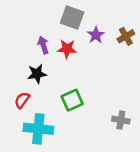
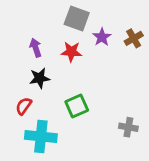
purple arrow: (43, 45) -> (36, 48), moved

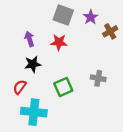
purple star: (102, 37) -> (91, 17), moved
gray cross: (128, 127) -> (98, 78), moved

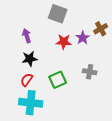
purple star: (91, 17) -> (83, 38), moved
red star: (59, 42) -> (64, 42), moved
red semicircle: (20, 87) -> (27, 80), moved

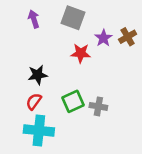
purple arrow: (27, 36) -> (34, 19), moved
purple star: (83, 38) -> (103, 38), moved
gray cross: (90, 72) -> (98, 106), moved

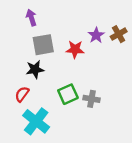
gray square: (73, 18) -> (43, 45), moved, turned -30
red semicircle: (34, 101) -> (22, 94), moved
cyan cross: (39, 131) -> (36, 121), turned 32

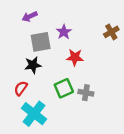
purple arrow: (31, 18) -> (30, 16), turned -96
purple star: (96, 35) -> (64, 32), moved
red star: (75, 49) -> (75, 57), moved

